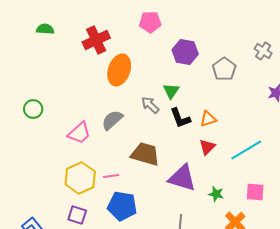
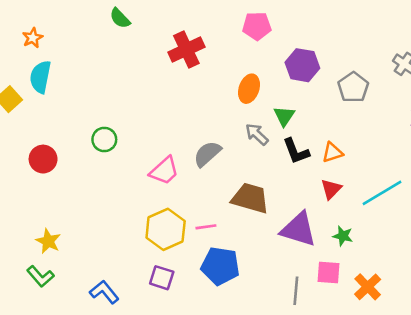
green semicircle: (45, 29) -> (120, 18), moved, turned -138
orange ellipse: (119, 70) -> (249, 89), moved, size x0.7
pink square: (255, 192) -> (329, 272), moved
green star: (216, 194) -> (343, 236), moved

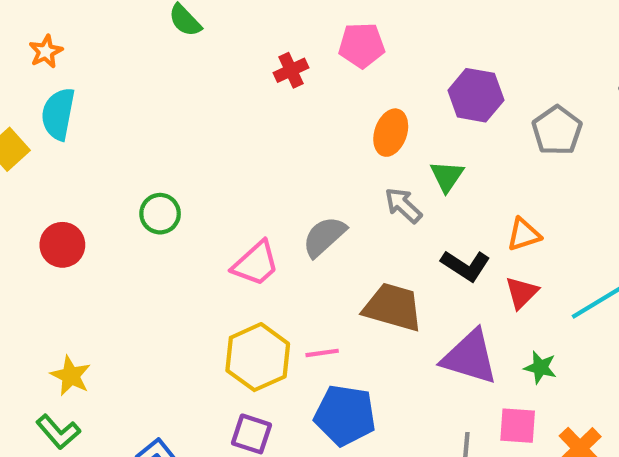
pink pentagon: (257, 26) -> (362, 45), moved
red cross: (186, 50) -> (291, 70), size x0.6
black L-shape: (296, 151) -> (466, 266), moved, turned -36

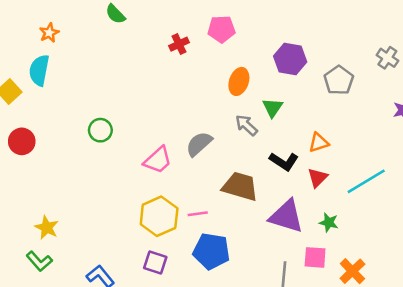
orange star: (46, 52) -> (49, 33), moved
red circle: (62, 245) -> (22, 141), moved

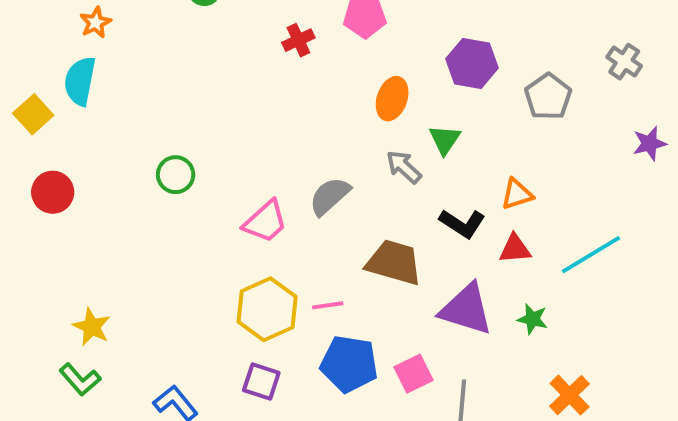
red triangle: (318, 178) -> (515, 249), turned 40
pink square: (315, 257) -> (414, 374), moved, turned -30

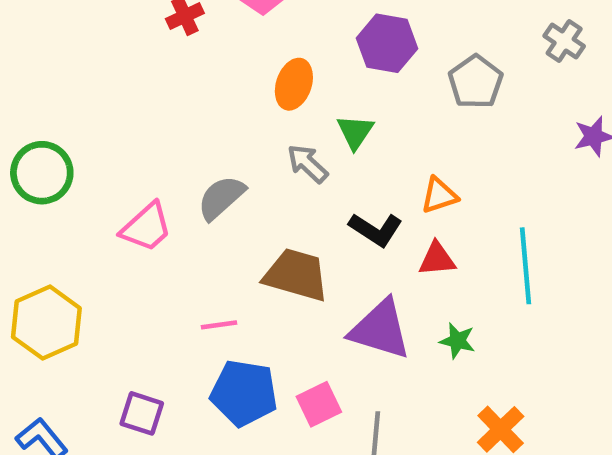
green circle: (176, 175) -> (42, 173), size x1.4
cyan line: (591, 255) -> (526, 266), turned -64
yellow hexagon: (267, 309) -> (46, 323), moved

